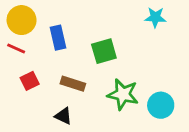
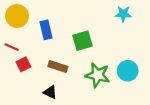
red line: (16, 48) -> (12, 47), moved
cyan circle: (161, 105) -> (128, 71), moved

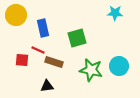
red line: (12, 47) -> (38, 50), moved
red square: (23, 64) -> (22, 60), turned 32
black triangle: (50, 92) -> (47, 86), turned -32

